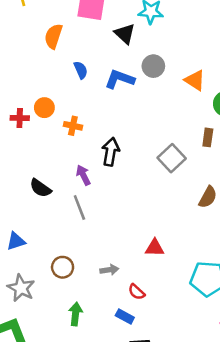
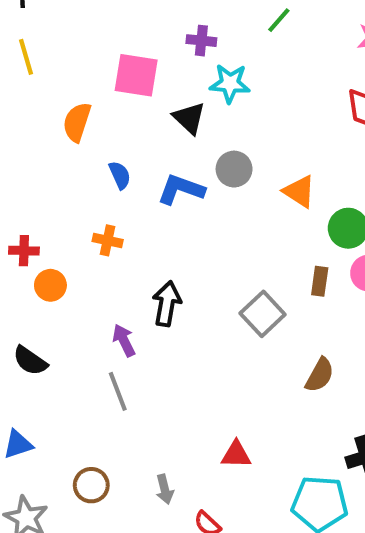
orange circle: (44, 108) -> (50, 285), moved
orange cross: (73, 126) -> (108, 240), moved
black semicircle: (40, 188) -> (30, 361), moved
gray arrow: (109, 270) -> (165, 489), turned 84

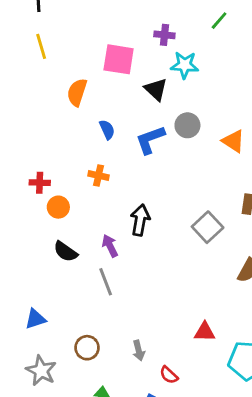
blue L-shape: (181, 189) -> (150, 140), turned -40
black semicircle: (30, 361) -> (65, 252), moved
red triangle: (236, 455) -> (205, 332), moved

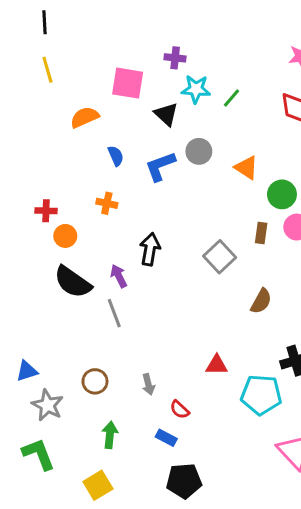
green line: (219, 21) -> (231, 98), moved
orange semicircle: (77, 92) -> (85, 117), turned 48
black semicircle: (65, 252) -> (73, 282), size x1.5
blue triangle: (35, 319) -> (27, 371), moved

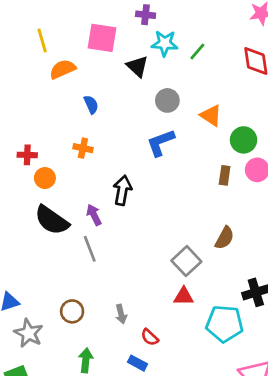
yellow line: (47, 70) -> (42, 41), moved
blue L-shape: (160, 166) -> (161, 143), moved
gray square: (220, 257) -> (186, 261), moved

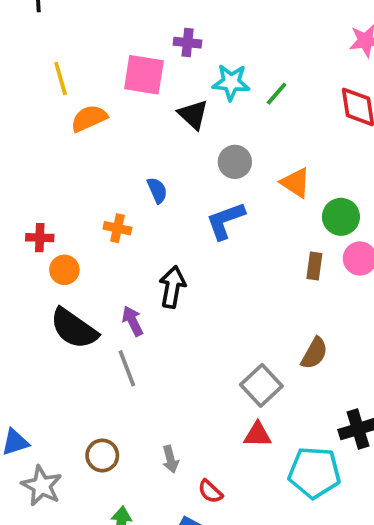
purple cross: (146, 15) -> (188, 43), moved
blue semicircle: (91, 105) -> (157, 190), moved

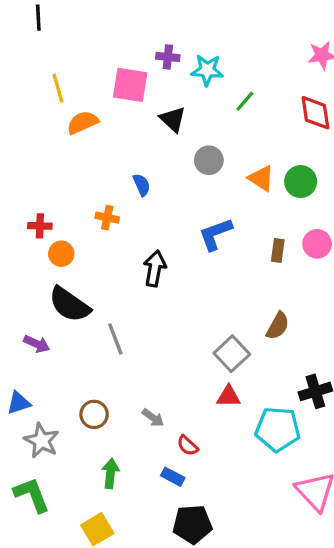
cyan star: (231, 82) -> (207, 70), moved
green circle: (341, 217) -> (301, 182), moved
blue L-shape: (225, 221) -> (215, 234), moved
purple arrow: (133, 321) -> (37, 344), moved, turned 140
gray arrow: (170, 459) -> (153, 418), turned -40

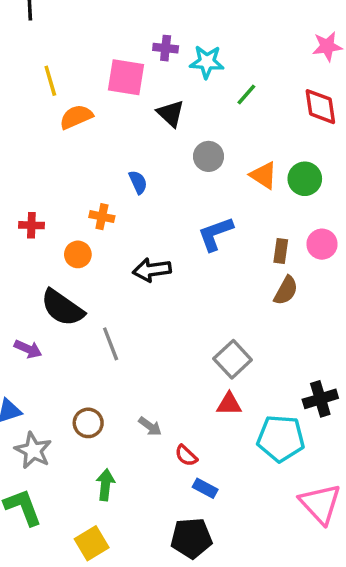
orange circle: (61, 254) -> (78, 254), moved
black arrow: (155, 268) -> (152, 270), turned -108
brown semicircle: (278, 326) -> (286, 291), moved
blue rectangle: (173, 477) -> (205, 488), moved

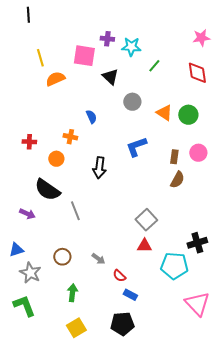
black arrow: (152, 270) -> (99, 168), turned -75
yellow square: (92, 543) -> (76, 328), moved

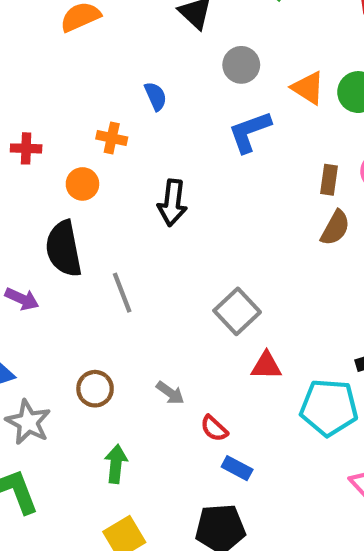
blue L-shape: (136, 147) -> (250, 132), moved
black semicircle: (47, 190) -> (64, 249), turned 44
gray square: (146, 220) -> (237, 311), moved

